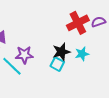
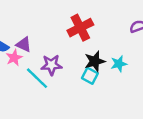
red cross: (78, 23) -> (80, 28), moved

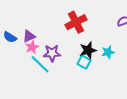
purple triangle: (24, 44) -> (29, 36), turned -48
pink star: (14, 58) -> (32, 47), moved

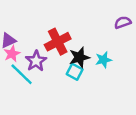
red cross: (76, 22) -> (58, 42), moved
purple star: (52, 53) -> (36, 61), turned -30

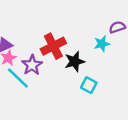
cyan star: (103, 60) -> (102, 44), moved
cyan square: (75, 72) -> (89, 85), moved

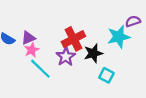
cyan star: (102, 44) -> (119, 37), size x1.5
purple star: (32, 65) -> (66, 57), moved

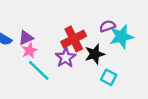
purple semicircle: (133, 21) -> (107, 26), moved

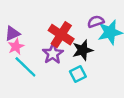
red cross: (74, 39) -> (61, 35), turned -30
cyan square: (109, 77) -> (78, 74), moved, turned 35

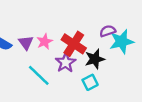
purple triangle: (12, 33) -> (26, 43), turned -42
pink star: (16, 47) -> (45, 42), moved

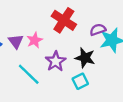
red cross: (74, 44) -> (64, 20), moved
black star: (95, 59) -> (85, 58), turned 30

